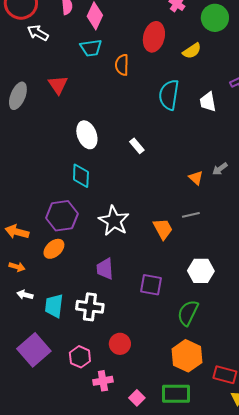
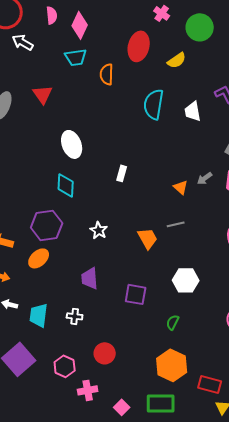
white rectangle: (137, 146) -> (122, 173), moved, turned 56
white star: (114, 221) -> (99, 230), size x0.6
white cross: (90, 307) -> (75, 316), size x0.6
green semicircle: (188, 313) -> (173, 322), size x0.6

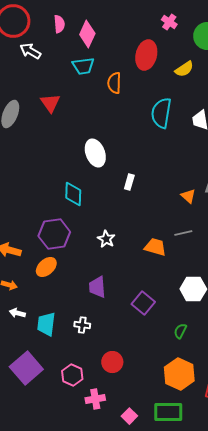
white ellipse: (72, 144) -> (95, 153), moved
orange trapezoid: (148, 238) -> (155, 247), turned -45
purple square: (136, 294) -> (143, 303), turned 30

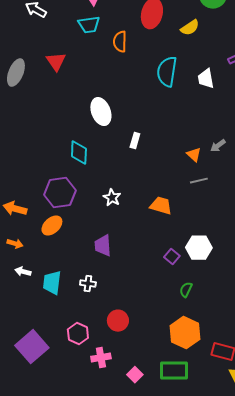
gray line: (183, 233) -> (199, 181), moved
purple square: (143, 303) -> (172, 257), moved, size x0.7
purple square: (26, 368) -> (32, 347), moved

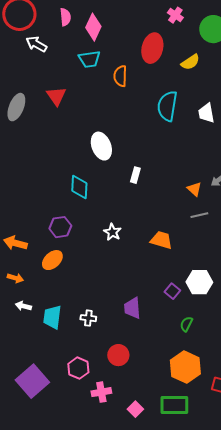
purple hexagon: (60, 193) -> (60, 227), size x0.7
purple trapezoid: (103, 246) -> (132, 308), moved

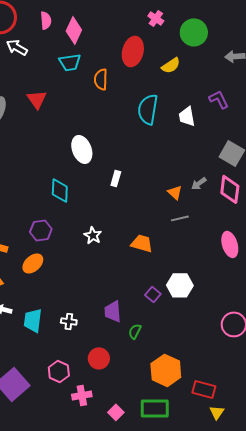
green semicircle: (186, 324) -> (135, 331), moved

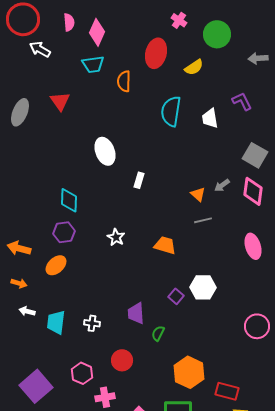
cyan diamond: (60, 190) -> (69, 200), moved

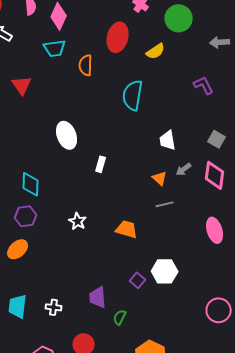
white trapezoid: (210, 118) -> (168, 140), moved
gray square: (255, 155) -> (217, 139), size x0.7

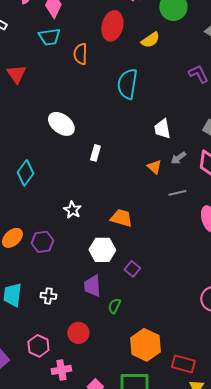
white ellipse: (67, 135) -> (61, 124), turned -32
cyan diamond: (31, 184) -> (25, 173), turned 35
gray line: (165, 204) -> (177, 193), moved
purple hexagon: (26, 216) -> (42, 242), moved
white hexagon: (165, 271) -> (102, 250), moved

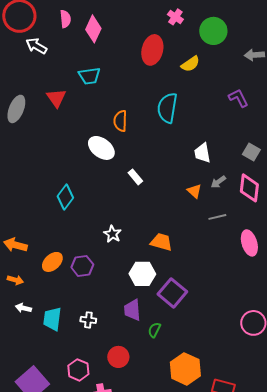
cyan trapezoid: (49, 37) -> (89, 76), moved
orange semicircle: (80, 54) -> (120, 121), moved
white rectangle: (95, 153) -> (135, 177), turned -56
purple square: (132, 269) -> (172, 293), size x1.8

